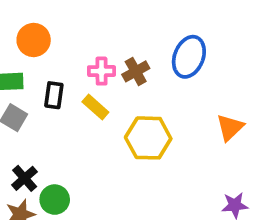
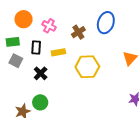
pink cross: (102, 71) -> (49, 26), moved, turned 32
yellow rectangle: (95, 107) -> (58, 52), turned -48
black cross: (25, 178) -> (41, 73), moved

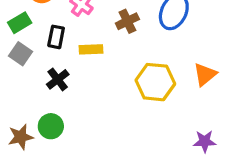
green rectangle: (13, 42) -> (20, 23), turned -32
yellow hexagon: (87, 67) -> (155, 82), moved

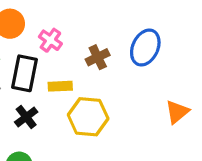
black rectangle: (56, 37) -> (24, 73), size x1.5
yellow hexagon: (155, 82) -> (88, 117), moved

